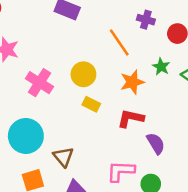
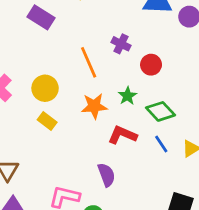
red L-shape: (131, 118) -> (122, 135), moved

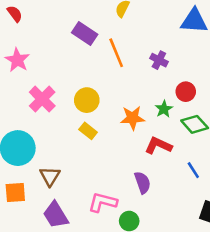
orange line: (89, 62) -> (116, 53), moved
red circle: (151, 65) -> (186, 92), moved
blue line: (161, 144) -> (193, 170), moved

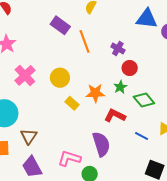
red circle: (186, 92) -> (130, 68), moved
yellow rectangle: (88, 131) -> (72, 103), moved
blue line: (193, 170) -> (142, 136), turned -32
purple semicircle: (143, 183) -> (101, 144), size x1.4

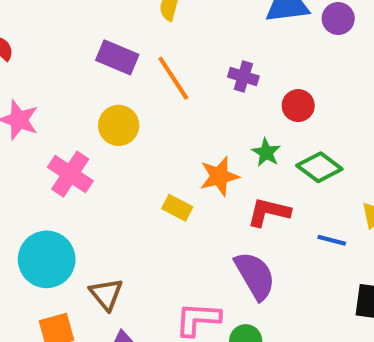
red circle: (130, 68) -> (298, 106), moved
yellow circle: (60, 78) -> (119, 125), moved

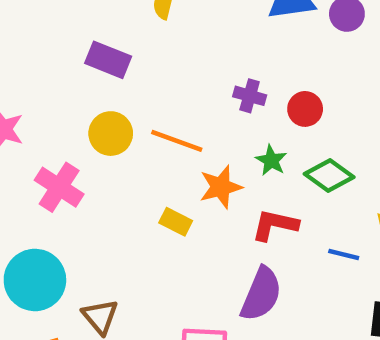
purple cross: (243, 77) -> (250, 96), moved
orange line: (173, 78) -> (177, 141), moved, turned -36
purple semicircle: (255, 276) -> (261, 294), turned 54

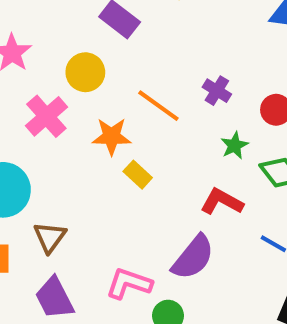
purple cross: (250, 96) -> (217, 91), moved
yellow circle: (111, 134) -> (85, 72), moved
orange star: (221, 187) -> (112, 136), moved

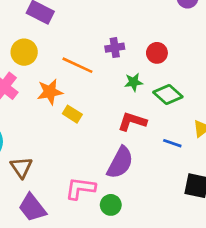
purple cross: (217, 91) -> (115, 48), turned -30
green star: (234, 145) -> (134, 82), turned 30

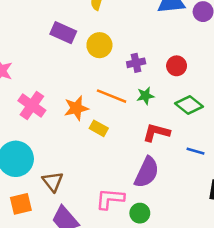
yellow circle: (24, 52) -> (99, 45), moved
orange line: (77, 65) -> (112, 96), moved
green star: (134, 82) -> (145, 96), moved

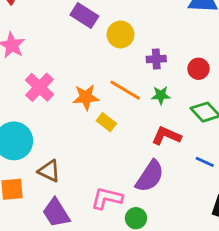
brown triangle: (53, 182) -> (49, 171), turned -35

